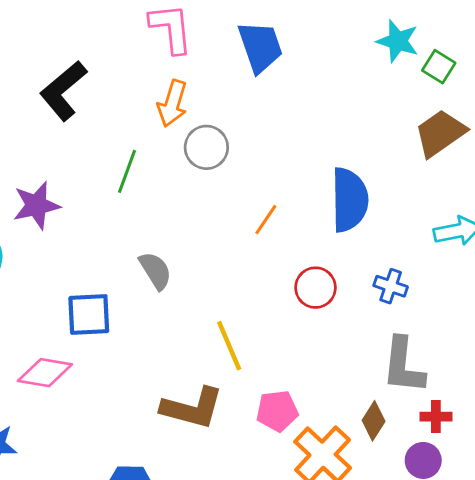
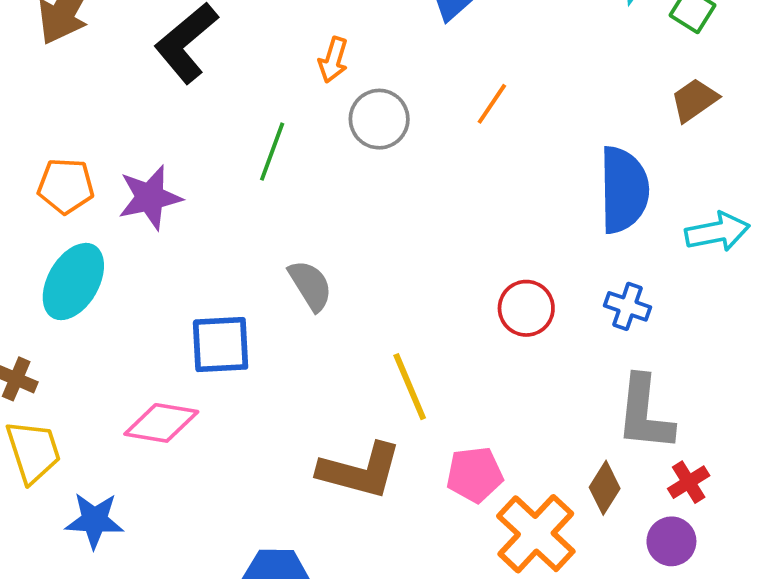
orange arrow: (172, 103) -> (333, 60), size x0.7
brown trapezoid: (440, 133) -> (694, 100), size x0.7
blue semicircle: (349, 200) -> (624, 190), moved
orange line: (266, 220) -> (492, 104), moved
red cross: (436, 417) -> (689, 482), turned -32

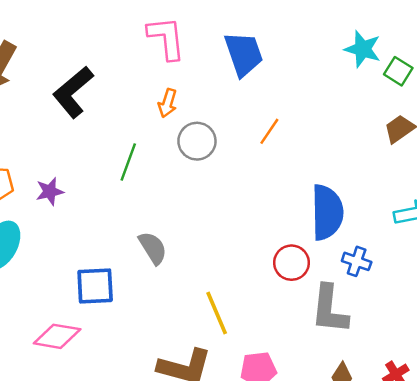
blue semicircle: (624, 190) -> (327, 212), moved
purple star: (150, 197) -> (50, 191), size x0.7
gray L-shape: (645, 413) -> (330, 309), moved

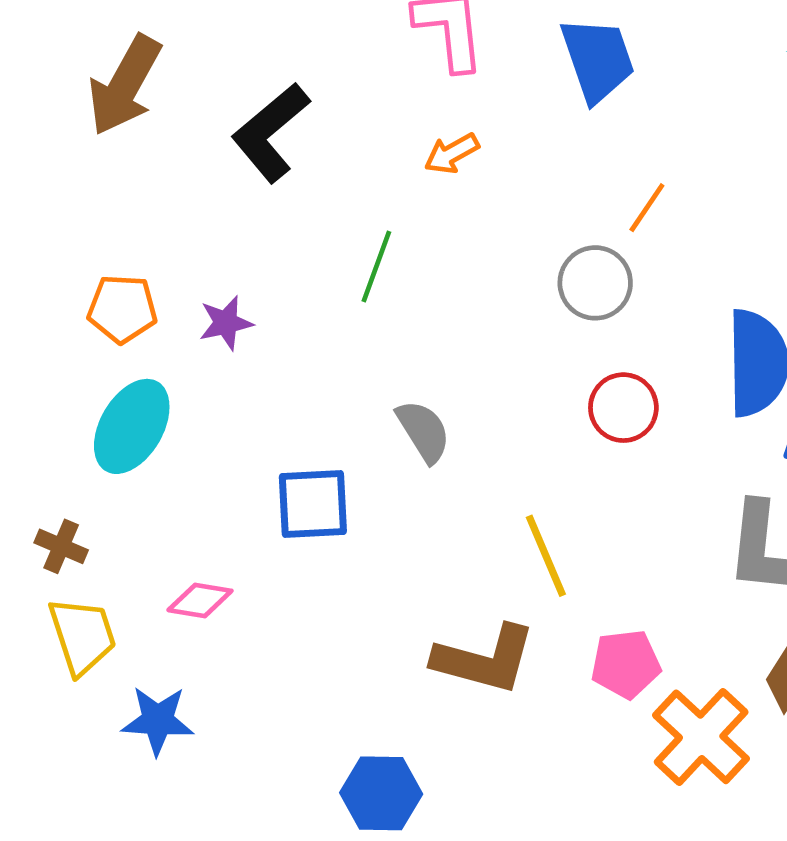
orange arrow: (168, 103) -> (452, 154), turned 44
gray circle: (197, 141) -> (595, 283), moved
red circle: (291, 263) -> (623, 408), moved
pink diamond: (57, 336) -> (200, 600), moved, size x0.7

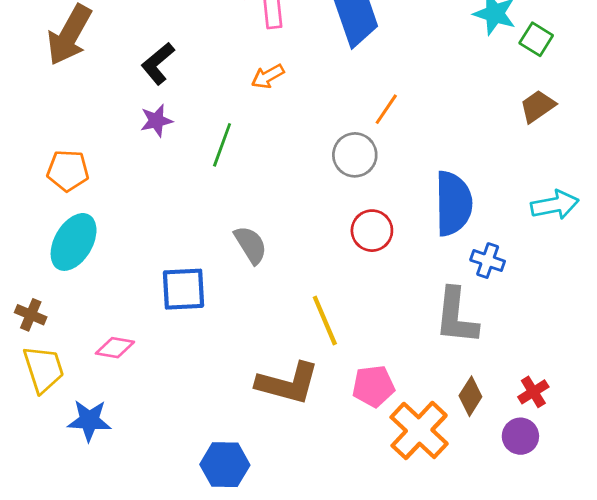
black L-shape: (271, 132) -> (158, 64), size x0.7
purple star: (226, 323) -> (156, 121), moved

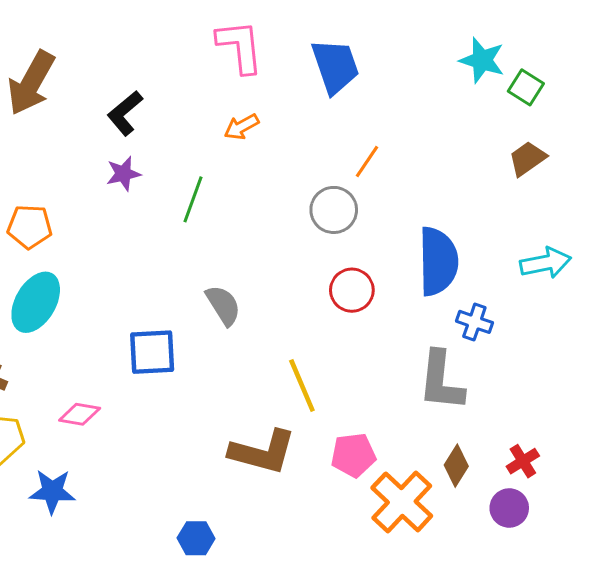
blue hexagon: (225, 465) -> (196, 538), size x0.7

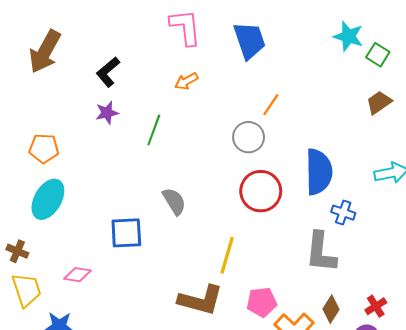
red circle: (352, 290) -> (261, 191), size x1.4
yellow line: (302, 385) -> (227, 255), turned 39

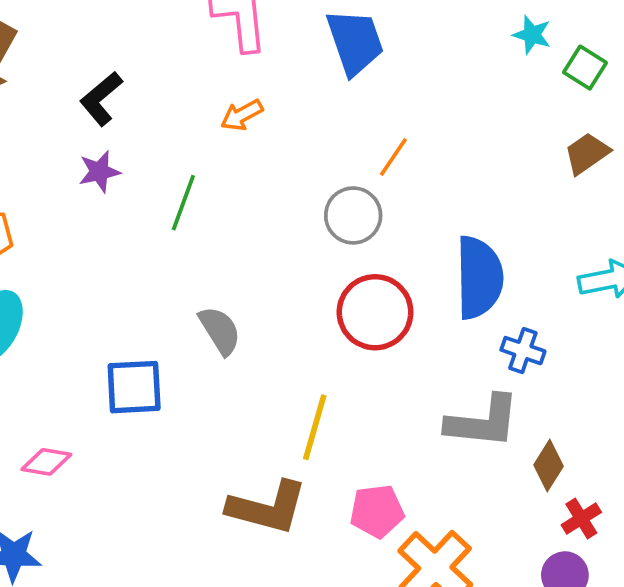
cyan star: (348, 36) -> (532, 35), size x0.7
gray L-shape: (321, 252) -> (483, 422), turned -90
brown diamond: (331, 309) -> (548, 466), moved

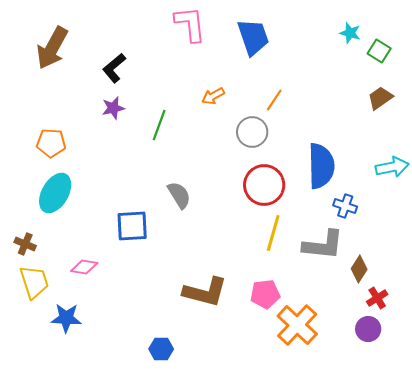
orange arrow: (242, 115) -> (213, 96), moved
yellow line: (315, 427) -> (273, 233), moved

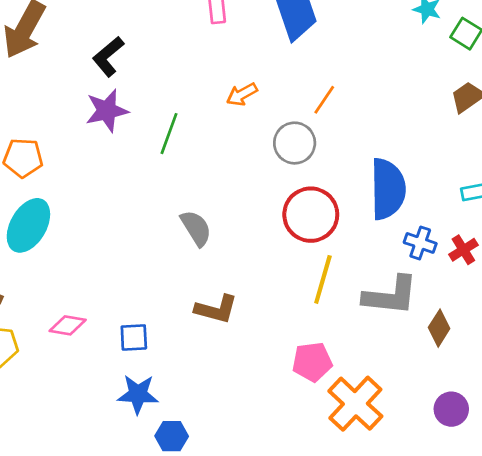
purple star: (113, 108) -> (107, 111), size x1.4
blue square: (132, 226) -> (134, 338), moved, size x0.7
brown L-shape: (205, 292) -> (216, 309), moved, size x0.7
red cross: (377, 298) -> (463, 250), moved
blue star: (66, 318) -> (138, 394), moved

